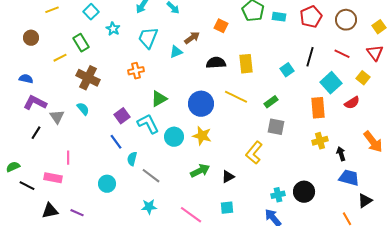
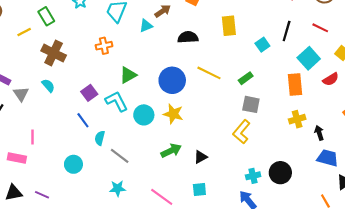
yellow rectangle: (246, 64) -> (229, 26), moved
yellow L-shape: (254, 153) -> (241, 132), moved

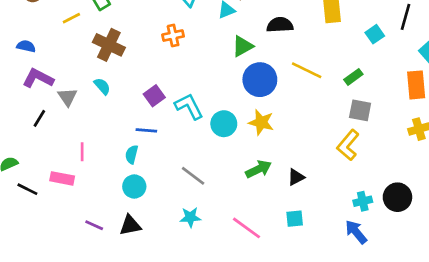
green triangle: (128, 75) -> (242, 46), moved
blue line: (83, 120) -> (146, 130), turned -49
cyan semicircle: (100, 138) -> (132, 154), moved
black triangle: (14, 193) -> (130, 225), moved

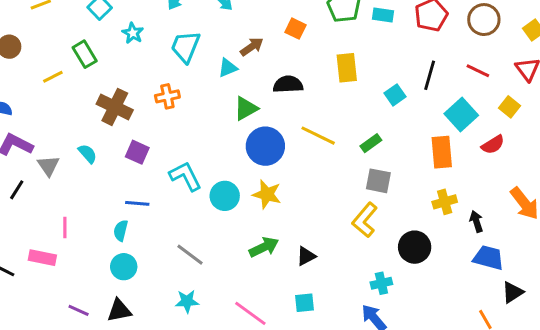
brown cross: (109, 45) -> (115, 107), moved
purple square: (154, 96) -> (137, 152), moved, turned -30
black circle: (397, 197) -> (415, 247), moved

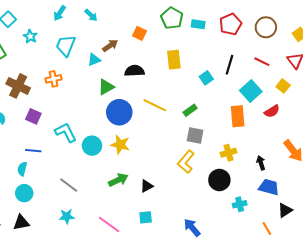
yellow cross: (445, 202) -> (228, 153), moved
cyan cross: (381, 283) -> (240, 204), moved

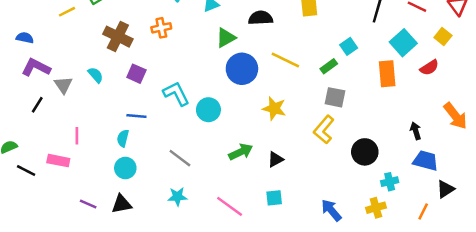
cyan square: (206, 78) -> (349, 46), moved
yellow star: (120, 145) -> (274, 108), moved
yellow cross: (228, 153) -> (376, 208), moved
orange line: (267, 229) -> (423, 211), turned 56

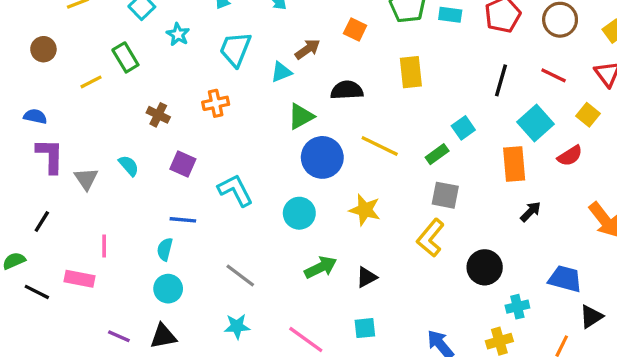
brown cross: (118, 37) -> (158, 115), size x0.6
purple L-shape: (36, 68) -> (50, 156), turned 64
black line: (37, 105) -> (42, 221), moved
cyan circle: (208, 110) -> (299, 213), moved
black arrow: (416, 131) -> (531, 212), moved, turned 63

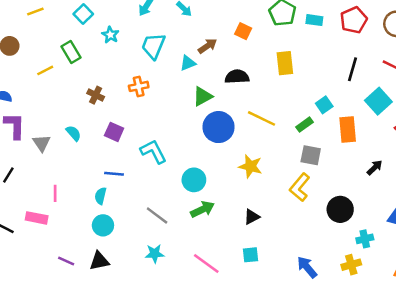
orange rectangle: (514, 164) -> (348, 129), moved
cyan circle: (299, 213) -> (194, 180), moved
green arrow: (321, 267) -> (203, 209), moved

